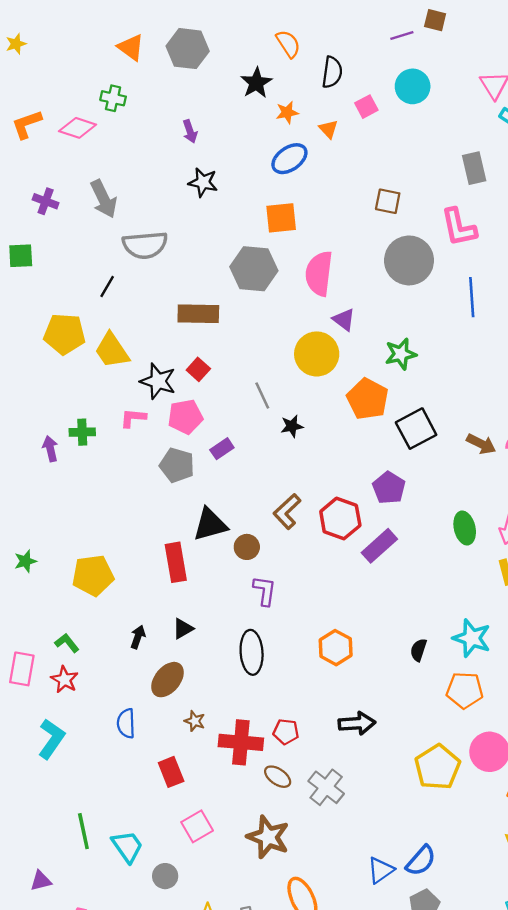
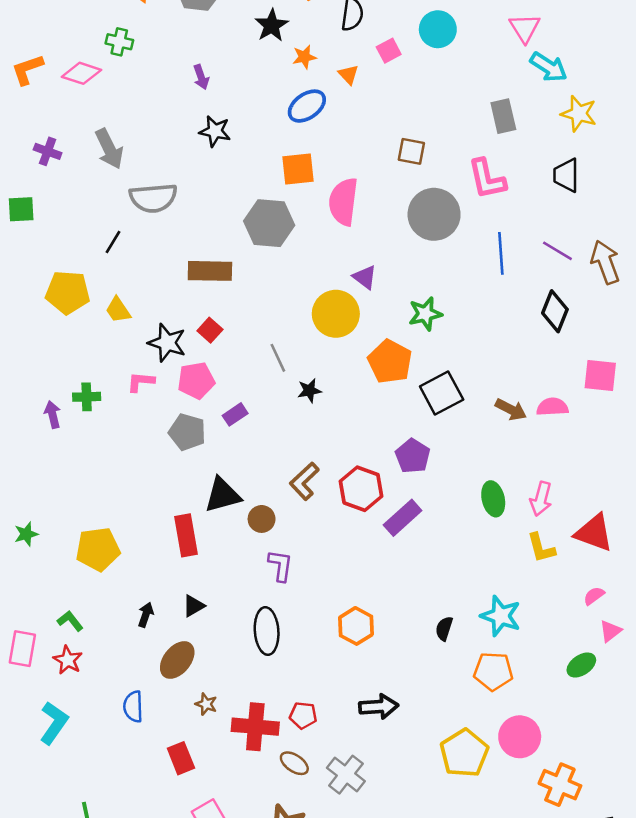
pink semicircle: (319, 273) -> (343, 202), moved
yellow trapezoid: (112, 350) -> (118, 310), size x0.7

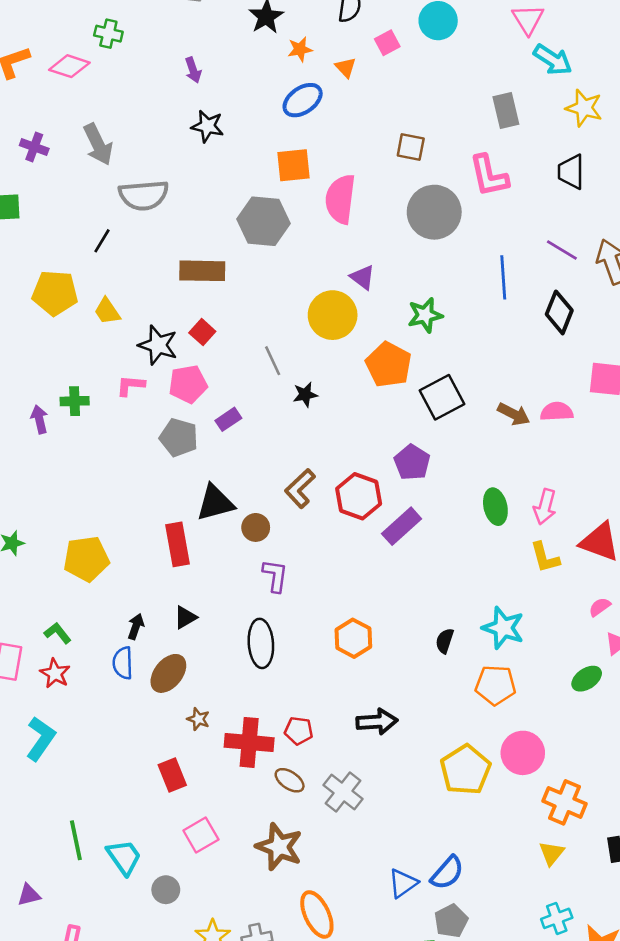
blue line: (501, 253) -> (503, 277), moved
blue semicircle: (133, 707) -> (123, 663), moved

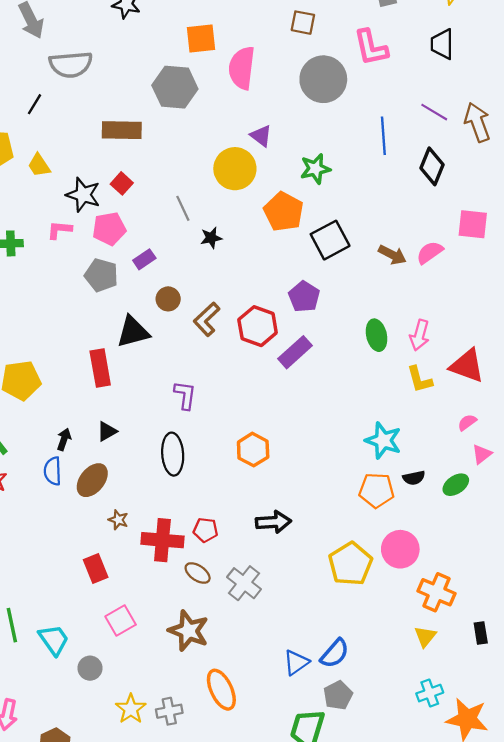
pink semicircle: (557, 412) -> (430, 252), turned -32
brown circle: (256, 527) -> (168, 299), moved
black semicircle: (445, 641) -> (414, 478), moved, turned -120

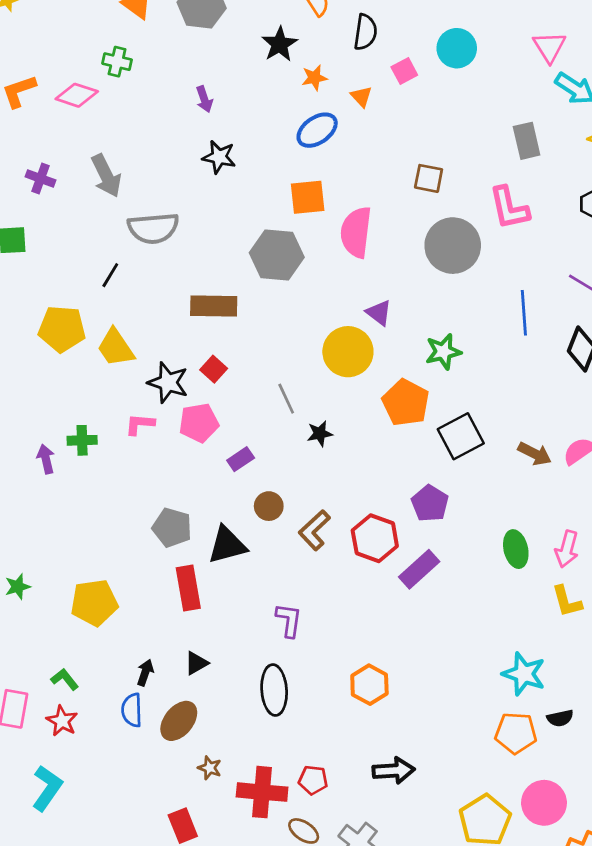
yellow trapezoid: (39, 165) -> (116, 348), size x1.4
gray pentagon: (101, 275) -> (172, 528), moved

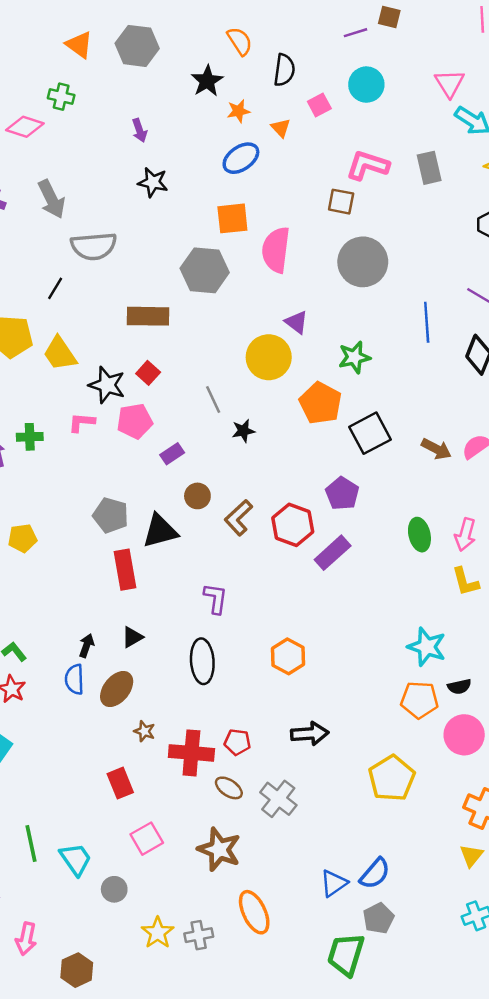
pink L-shape: (509, 208) -> (368, 165), moved, turned 120
yellow pentagon: (94, 603) -> (23, 538), moved, size x0.7
pink circle: (544, 803) -> (464, 735), moved

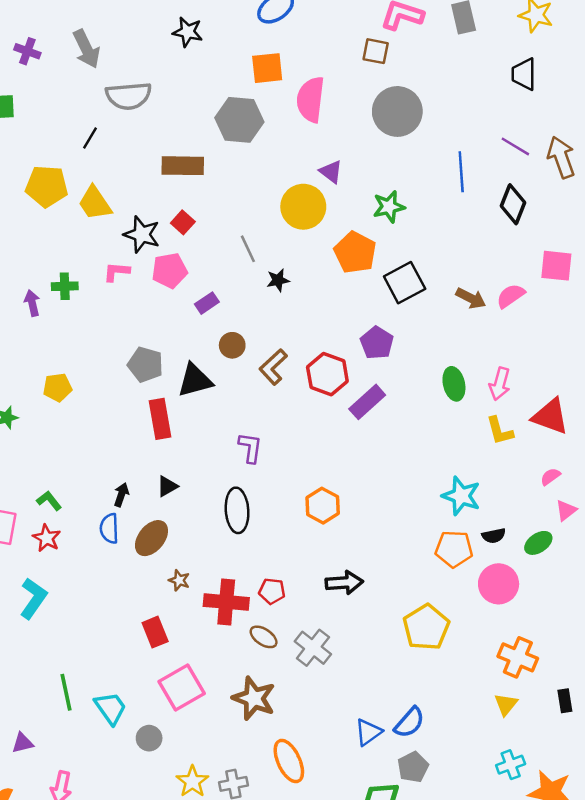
pink square: (147, 839) -> (182, 688), size x1.4

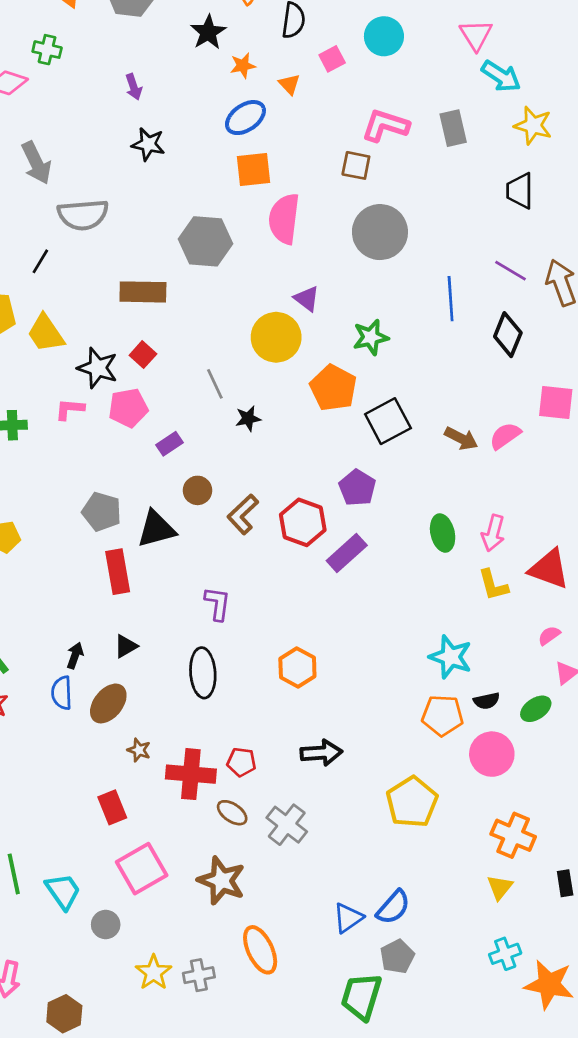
orange square: (267, 68) -> (253, 169), moved

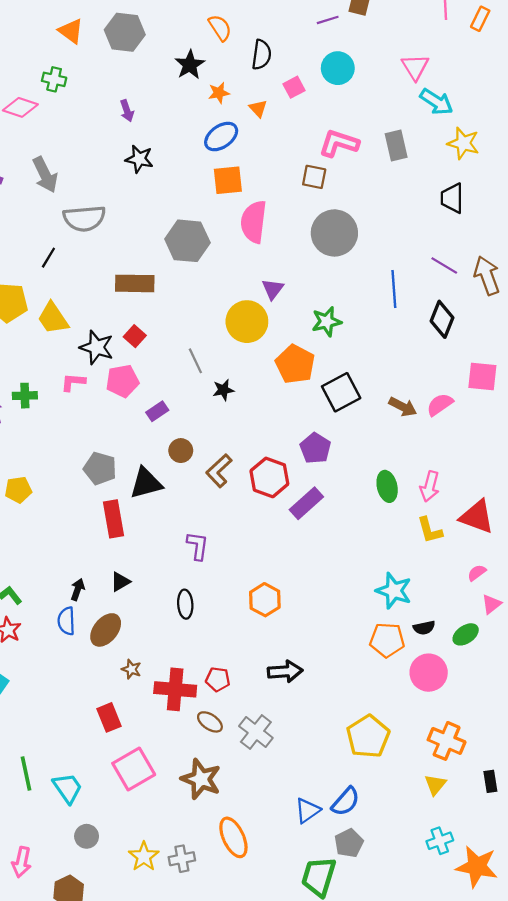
purple triangle: (307, 299) -> (273, 289), turned 30
black ellipse: (203, 673) -> (185, 604), size x0.7
yellow pentagon: (412, 802) -> (368, 736), moved
gray circle: (106, 925) -> (87, 836), moved

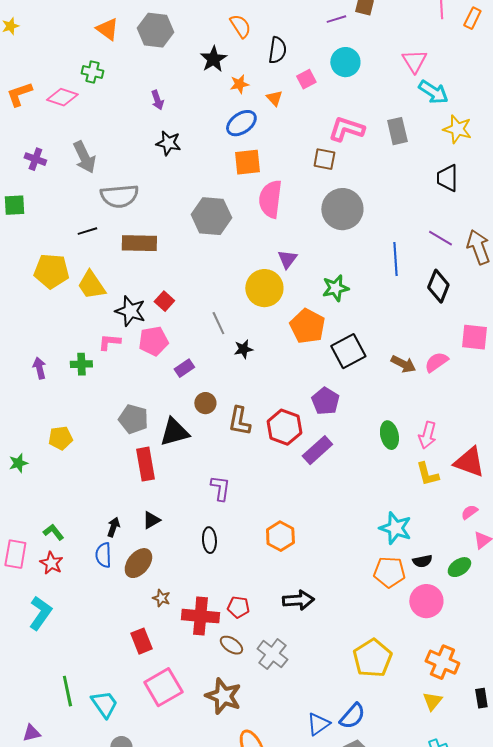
black line: (48, 258) -> (87, 231), turned 42
brown rectangle: (135, 283) -> (139, 243), moved
green cross: (25, 396) -> (81, 364), moved
brown L-shape: (219, 471) -> (239, 421), turned -36

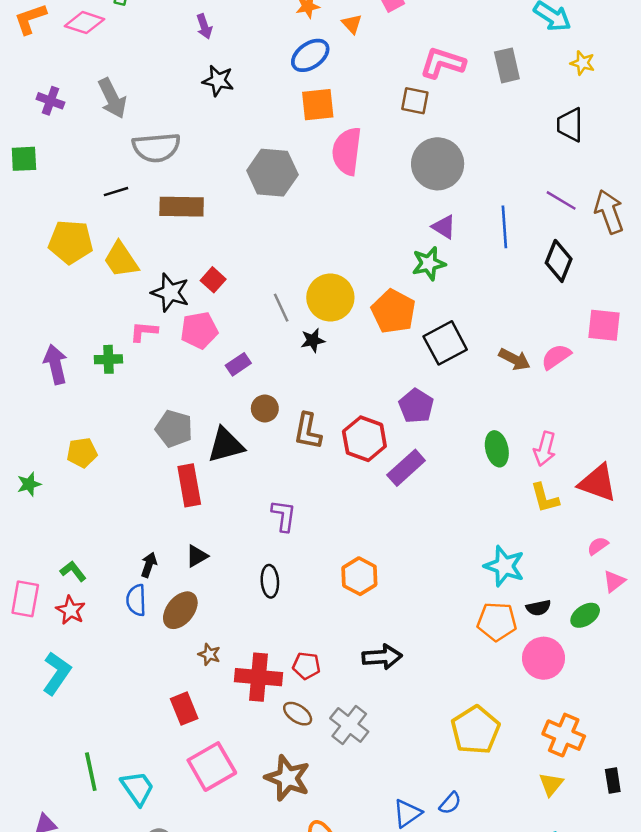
yellow star: (457, 129) -> (583, 63), size x0.7
purple triangle: (287, 259) -> (444, 227), moved, turned -35
yellow circle: (264, 288) -> (330, 298), moved
purple arrow: (39, 368) -> (55, 364), size x1.4
blue semicircle: (352, 716) -> (450, 803), size x0.7

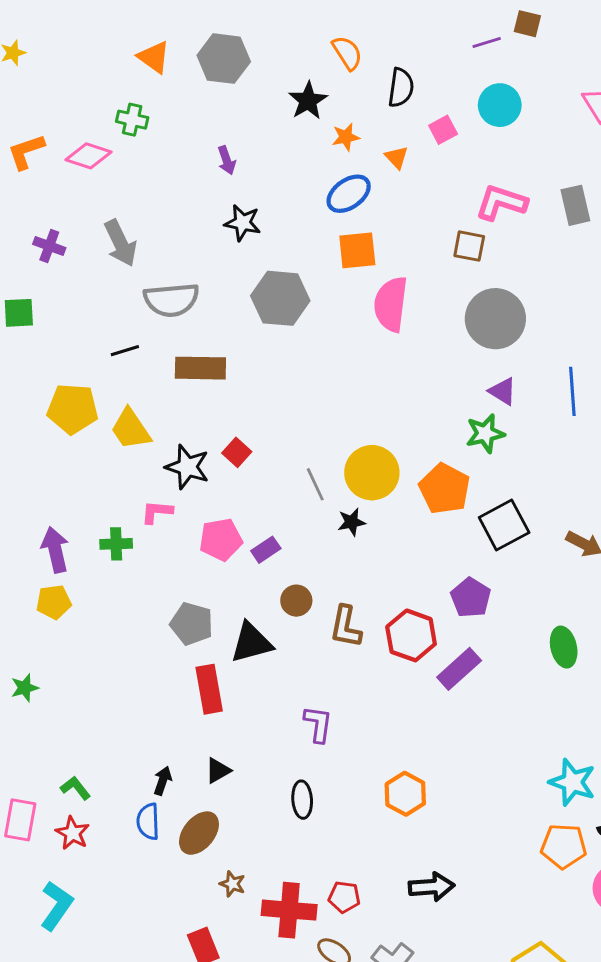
gray hexagon: (272, 173) -> (280, 298), moved
pink pentagon: (199, 330) -> (221, 540), moved
yellow pentagon: (82, 453) -> (54, 602), moved

